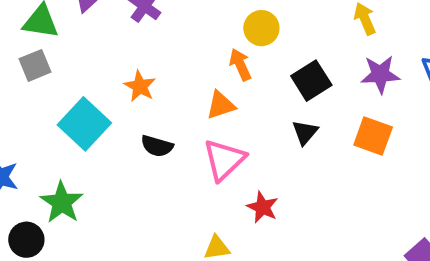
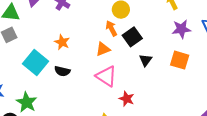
black square: (311, 81) -> (132, 37), moved
black semicircle: (157, 146) -> (62, 71), moved
pink triangle: (224, 160) -> (106, 76), turned -40

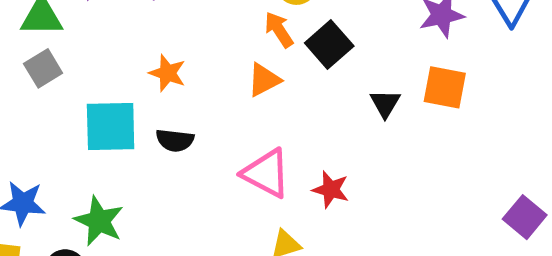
black triangle: (146, 60) -> (385, 104), moved
cyan square: (36, 63) -> (111, 126), turned -35
pink triangle: (106, 76) -> (266, 173), moved

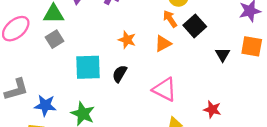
orange star: (167, 73) -> (127, 40), moved
black semicircle: (175, 140) -> (120, 74), turned 114
red star: (331, 190) -> (212, 109), moved

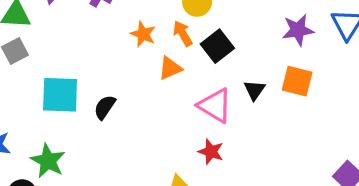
orange star: (127, 40) -> (143, 34), moved
pink triangle: (165, 89) -> (215, 105), moved
red star: (212, 109) -> (211, 152), moved

